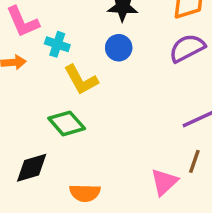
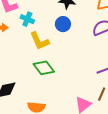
green diamond: (67, 123) -> (44, 68), moved

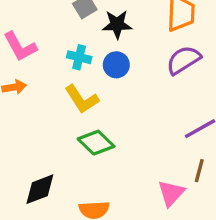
cyan cross: (27, 19) -> (79, 57), moved

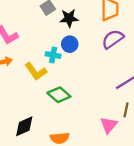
cyan cross: (79, 57) -> (53, 55), moved
yellow L-shape: (82, 99) -> (36, 71), moved

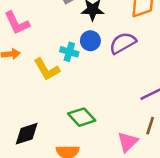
purple semicircle: (113, 39) -> (123, 43), moved
green diamond: (59, 95) -> (82, 117), moved

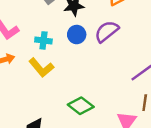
cyan cross: (69, 52) -> (43, 40), moved

